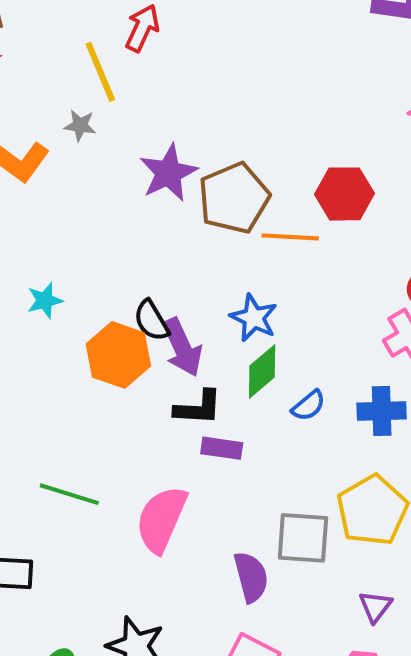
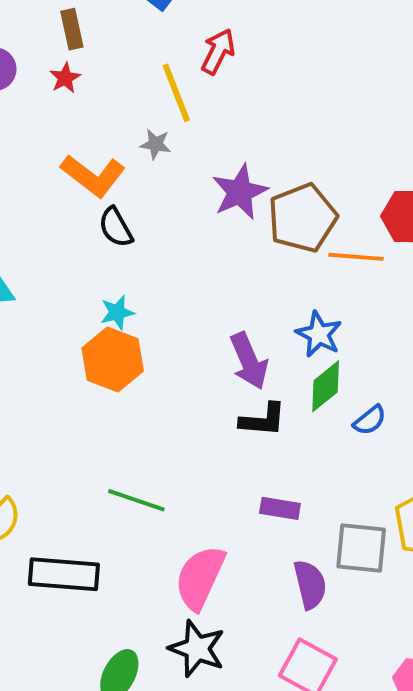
black semicircle: (151, 321) -> (116, 227), moved
orange hexagon: (118, 355) -> (113, 359), moved
purple rectangle: (222, 448) -> (280, 508), moved
pink semicircle: (161, 519) -> (200, 578), moved

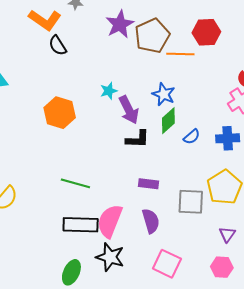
cyan star: (117, 312) -> (109, 91), moved
black rectangle: (64, 574) -> (81, 225), moved
purple semicircle: (310, 585) -> (151, 221), moved

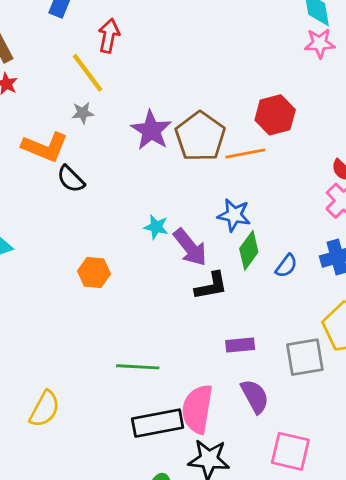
cyan star: (109, 91) -> (156, 227), turned -30
orange hexagon: (60, 113) -> (94, 272), size x0.7

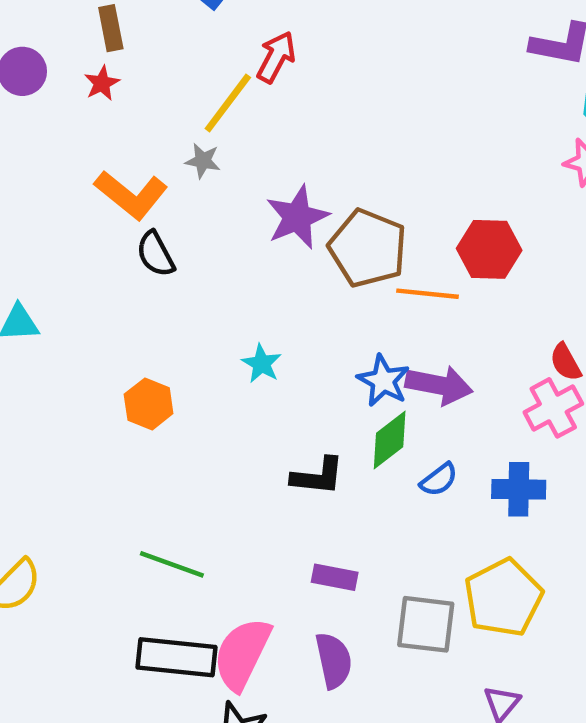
yellow line: (88, 73) -> (228, 103), turned 57
brown pentagon: (200, 136) -> (368, 248), turned -30
purple arrow: (190, 247) -> (439, 385), moved, turned -57

